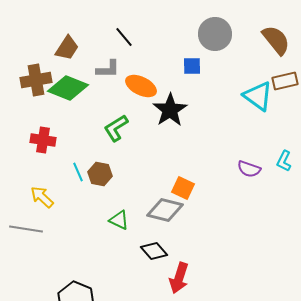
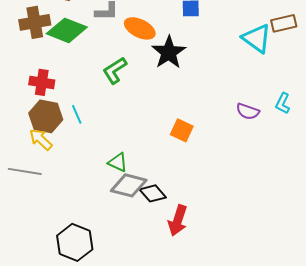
brown hexagon: (100, 174) -> (46, 116), moved, size x1.4
gray diamond: (165, 210) -> (129, 185), moved

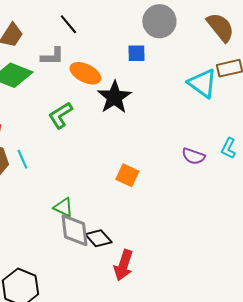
gray diamond: (129, 185) -> (74, 230), turned 69

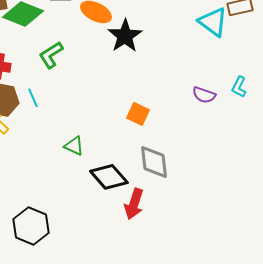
green L-shape: (60, 115) -> (51, 55), moved
gray diamond: (74, 230) -> (154, 162), moved
black diamond: (98, 238) -> (109, 177), size x1.4

